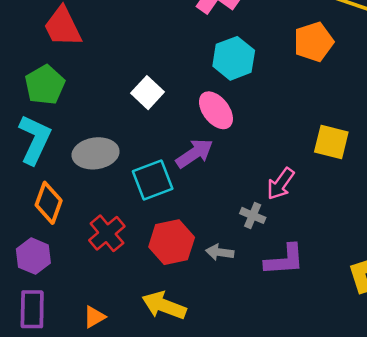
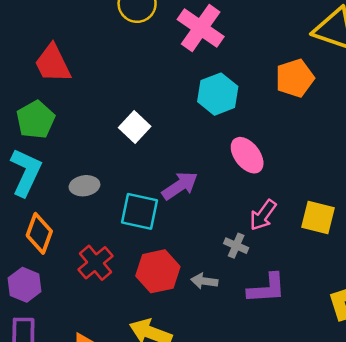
pink ellipse: (216, 110) -> (247, 155), moved
yellow square: (331, 142) -> (318, 218), moved
gray ellipse: (96, 153) -> (84, 186), size x0.7
cyan square: (153, 180) -> (140, 211), turned 33

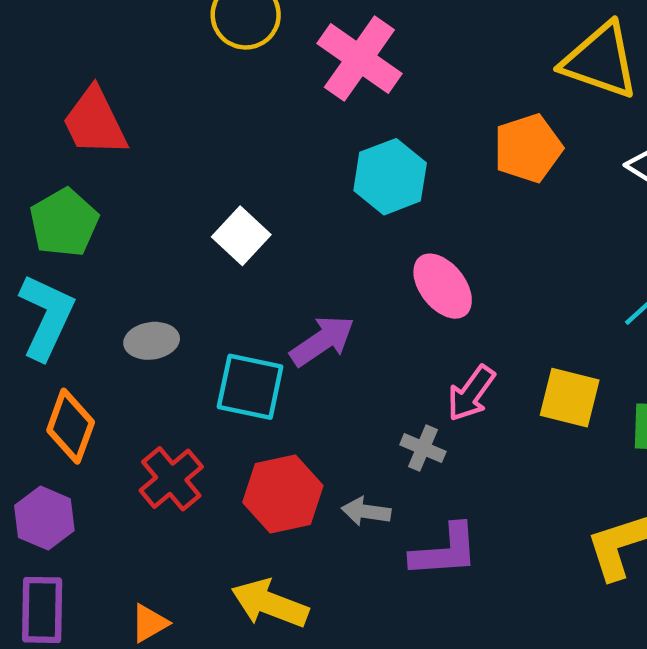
purple L-shape: (267, 288) -> (445, 551), moved

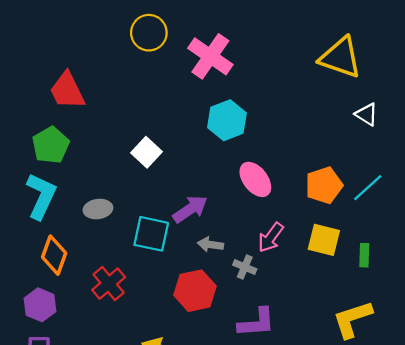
orange pentagon: (528, 148) -> (324, 185), moved
red hexagon: (283, 494) -> (195, 291), moved
gray arrow: (366, 511) -> (210, 245), moved

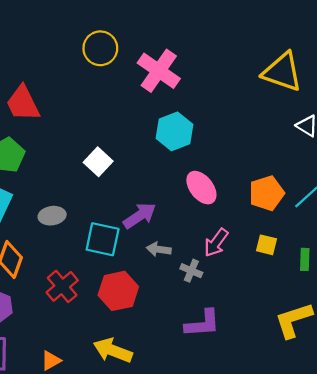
yellow square: (324, 240) -> (267, 245), size x0.7
red hexagon: (195, 291) -> (118, 291), moved

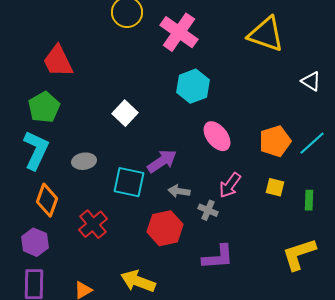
yellow triangle: (282, 72) -> (266, 34), moved
red hexagon: (118, 291) -> (165, 228), moved

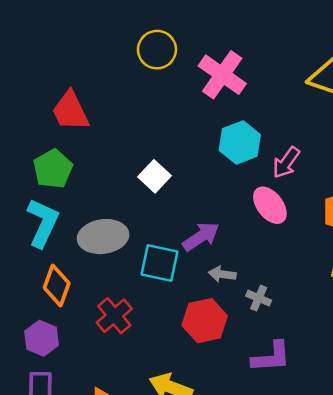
gray ellipse: (84, 161) -> (103, 237), size x1.6
pink arrow: (230, 185) -> (286, 163), moved

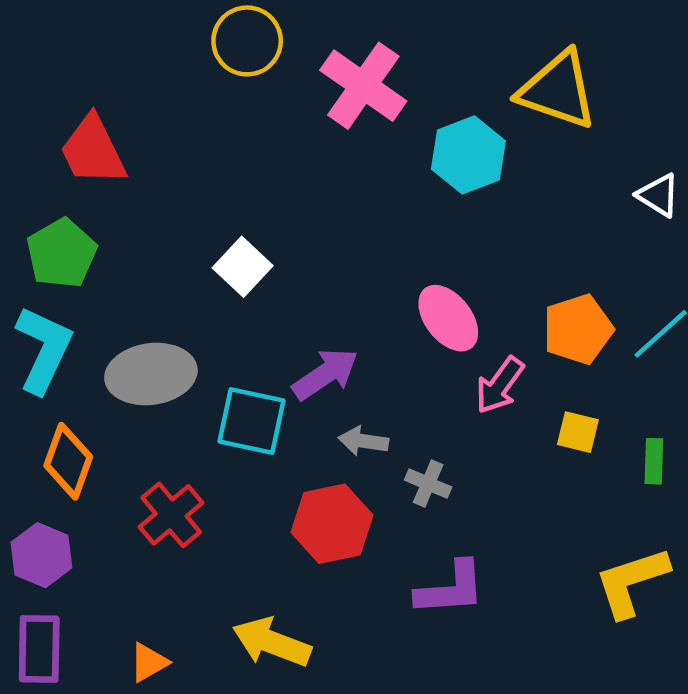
cyan hexagon: (240, 142) -> (468, 155), moved
pink arrow: (286, 163) -> (500, 385), moved

